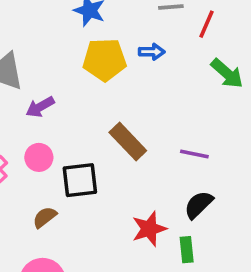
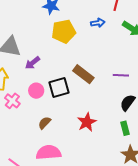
blue arrow: (152, 52) -> (98, 23), moved
black square: (80, 180) -> (59, 88), moved
red star: (149, 229) -> (87, 122), moved

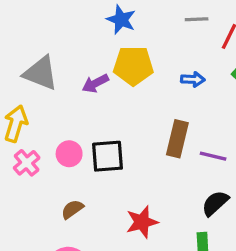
blue arrow: (98, 23) -> (193, 79), moved
purple arrow: (32, 63) -> (95, 83), moved
brown rectangle: (83, 74) -> (177, 139), moved, turned 55

